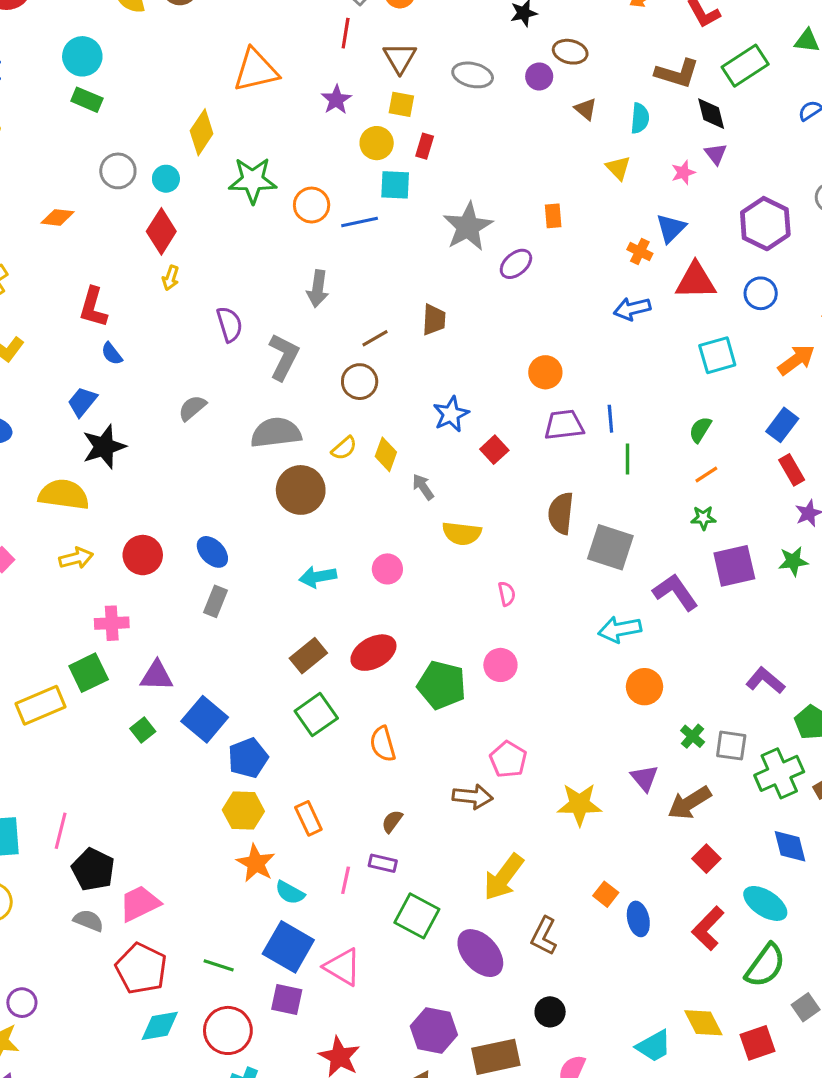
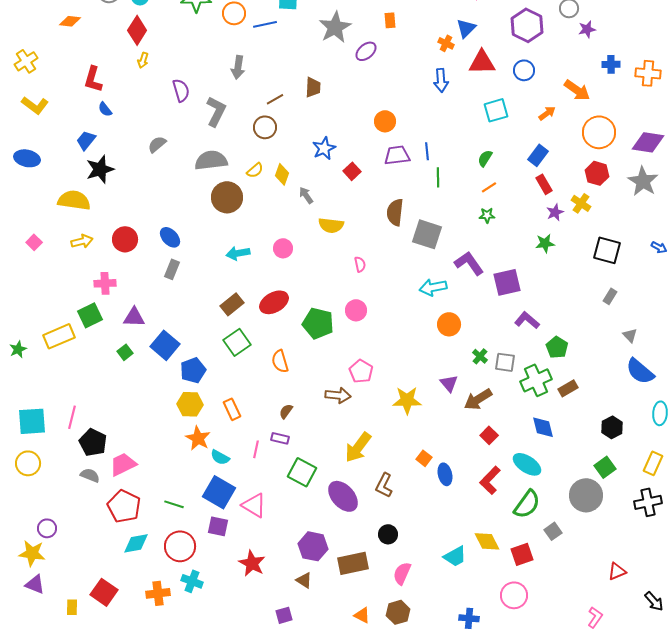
blue arrow: (632, 309) -> (441, 80), turned -80
orange arrow: (796, 360) -> (547, 113), size x0.7
purple square: (734, 566) -> (507, 282), moved

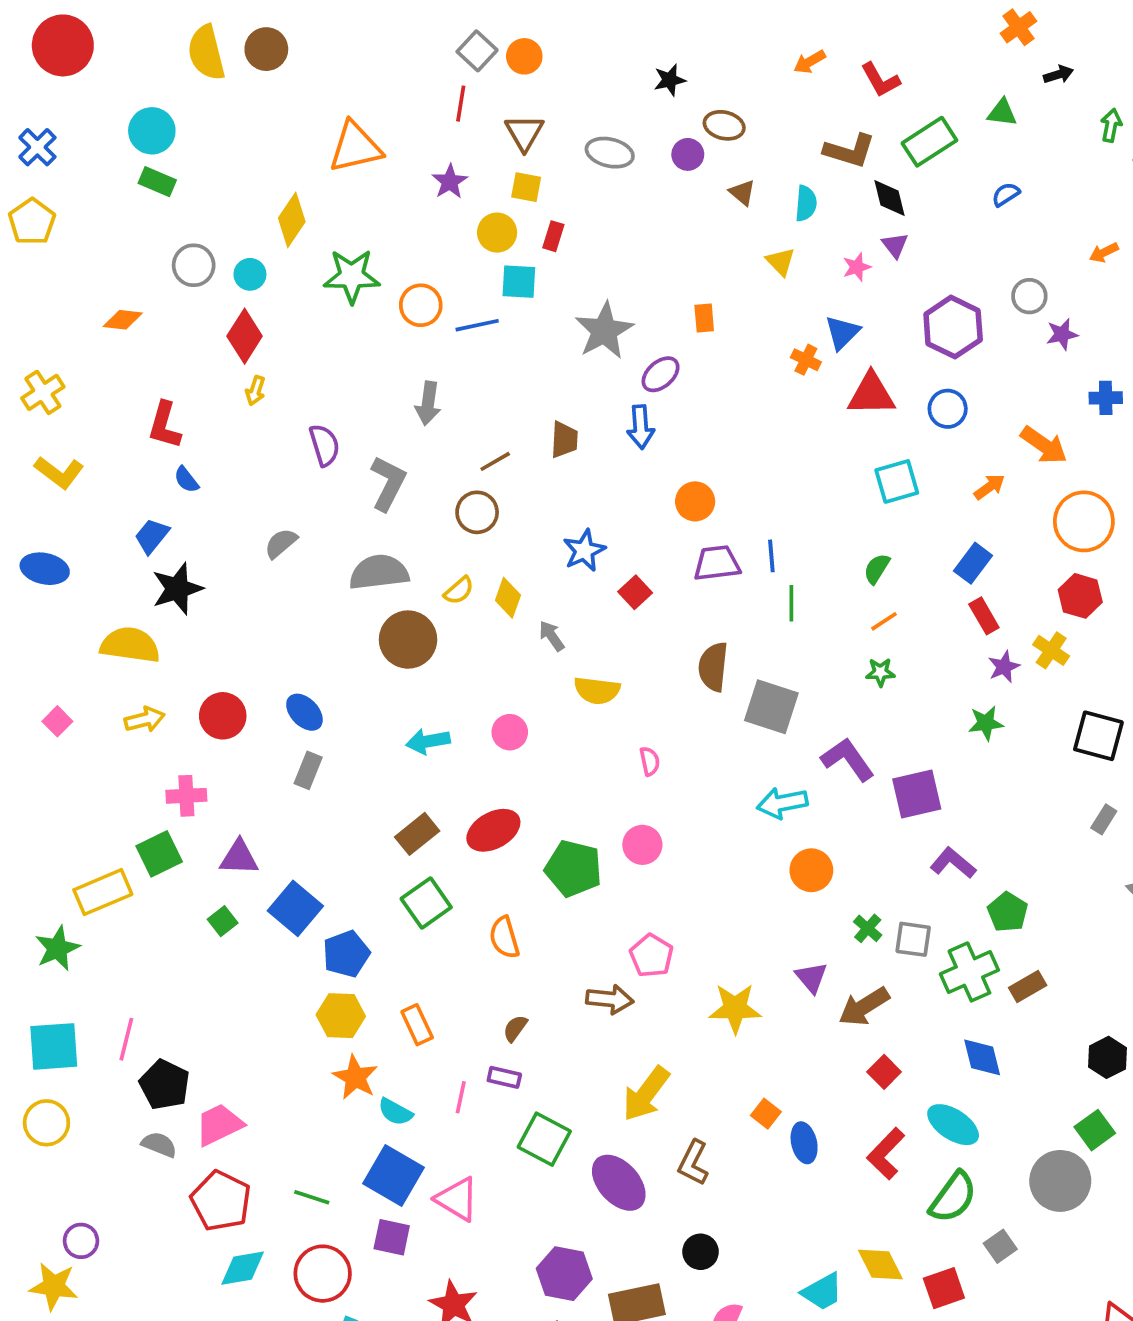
blue arrow: (441, 80) -> (641, 427), moved
green star: (18, 349) -> (57, 948), moved, size x1.4

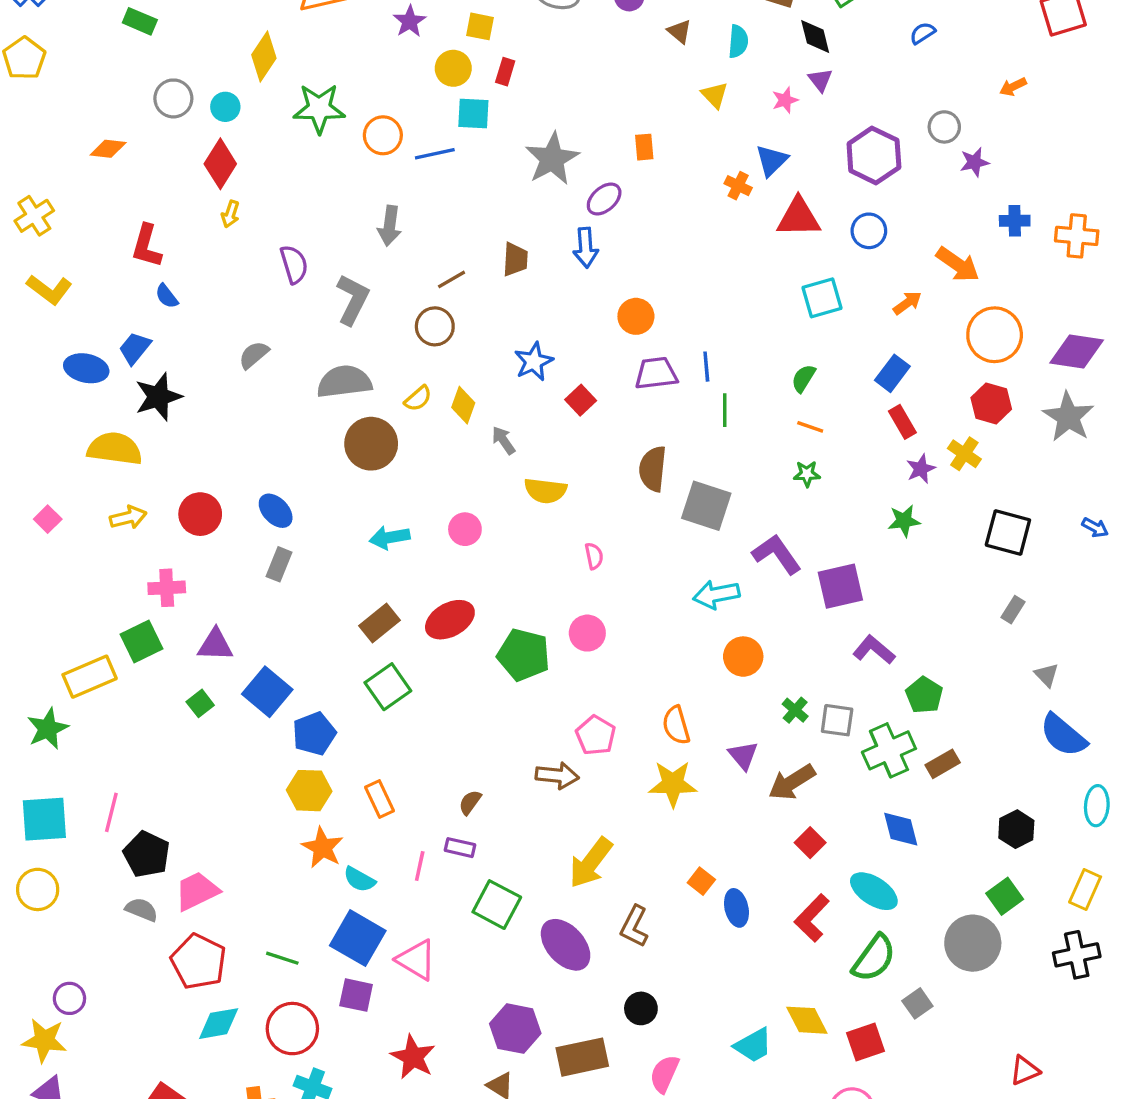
blue ellipse: (45, 569) -> (86, 368), moved
orange line: (884, 621) -> (810, 427), turned 52
orange semicircle: (504, 937) -> (676, 725), moved

